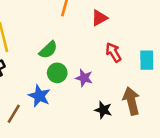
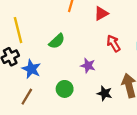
green circle: (57, 73) -> (65, 89), moved
blue star: (39, 96) -> (31, 69), moved

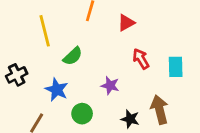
yellow line: (18, 30) -> (45, 31), moved
blue star: (31, 69) -> (57, 90), moved

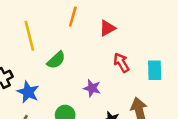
blue star: (57, 90) -> (28, 92), moved

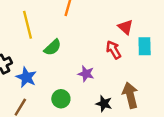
red triangle: (107, 28) -> (125, 27), moved, turned -49
cyan rectangle: (155, 70) -> (145, 46), moved

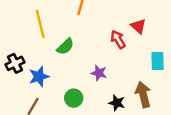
cyan rectangle: (145, 46) -> (158, 61), moved
red arrow: (114, 50) -> (118, 39), moved
blue star: (26, 77) -> (39, 77), turned 30

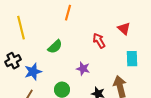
yellow line: (40, 24) -> (21, 28), moved
red triangle: (138, 26) -> (124, 29), moved

